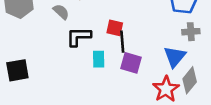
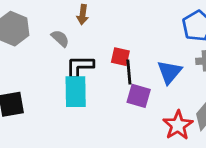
blue triangle: (175, 57) -> (169, 72), moved
cyan rectangle: (99, 59) -> (76, 92), moved, size x1.6

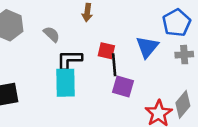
brown arrow: (83, 15) -> (87, 13), moved
blue triangle: (169, 72) -> (147, 47), moved

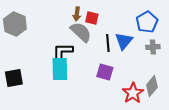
gray semicircle: (52, 34) -> (81, 32), moved, size x1.6
red square: (106, 51) -> (92, 18), moved
black line: (114, 65) -> (108, 43), moved

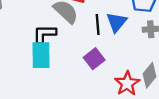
purple square: (105, 72) -> (94, 59), turned 36

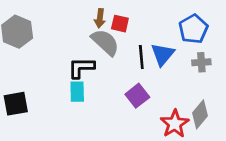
cyan rectangle: (41, 55) -> (77, 92), size x0.7

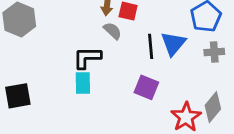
gray semicircle: (105, 42) -> (113, 31), size x0.6
purple square: (137, 96) -> (146, 87), turned -30

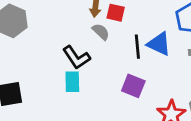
blue triangle: (173, 44) -> (159, 44), turned -45
black L-shape: (87, 58) -> (76, 57), turned -124

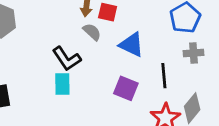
blue triangle: (159, 44) -> (132, 45), moved
black line: (137, 47) -> (164, 76), moved

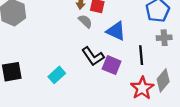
black L-shape: (67, 59) -> (93, 56), moved
cyan rectangle: (62, 84) -> (57, 75), moved, turned 49

